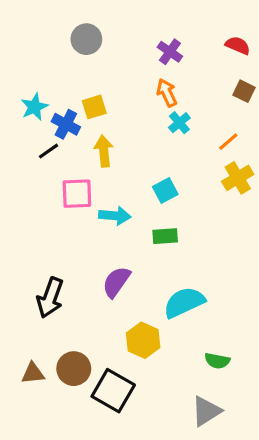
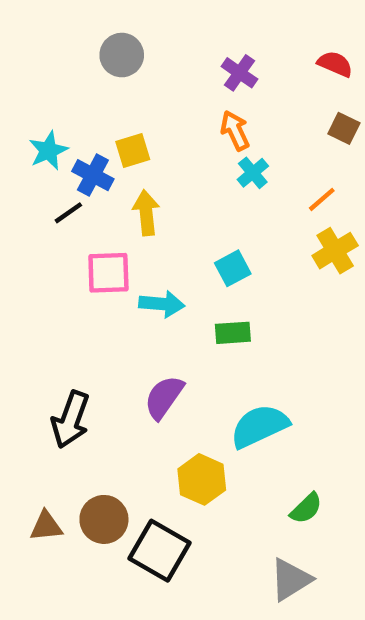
green semicircle: (217, 361) -> (306, 508), turned -55

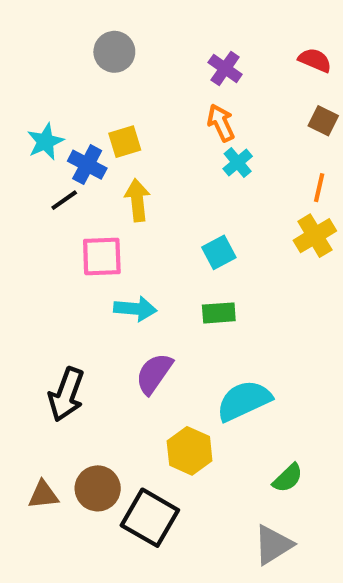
orange line: (322, 199) -> (319, 188), moved, turned -36
cyan arrow: (162, 304) -> (135, 309), moved

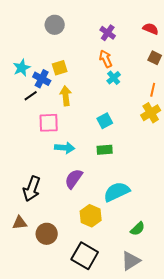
brown triangle: (43, 495) -> (20, 223), moved
black square: (150, 518) -> (85, 256), moved

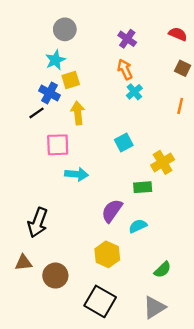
cyan star: (22, 68) -> (55, 60), moved
yellow cross: (151, 113) -> (163, 162), moved
green rectangle: (105, 150) -> (143, 187), moved
purple semicircle: (74, 179) -> (112, 211), moved
cyan semicircle: (117, 192) -> (138, 226), size x0.6

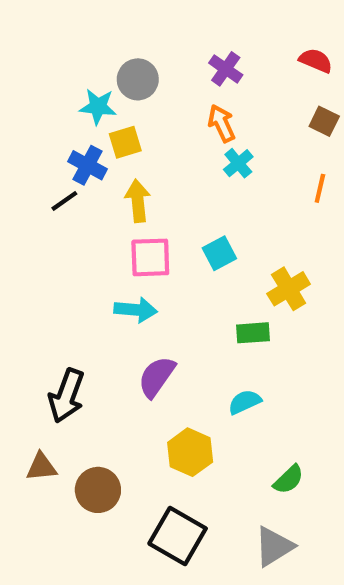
gray circle: (65, 29) -> (138, 79), moved
cyan star: (55, 60) -> (98, 107), turned 30
pink square: (58, 145) -> (150, 257), moved
purple semicircle: (112, 211) -> (157, 377), moved

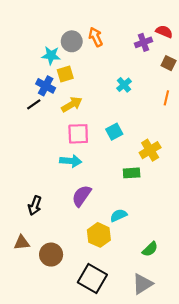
purple cross: (226, 69) -> (144, 42), moved, turned 35
orange arrow: (222, 123) -> (96, 37), moved
yellow arrow: (138, 201) -> (72, 104), turned 66
black arrow: (67, 396) -> (35, 206), size x0.7
cyan semicircle: (245, 402) -> (118, 215), moved

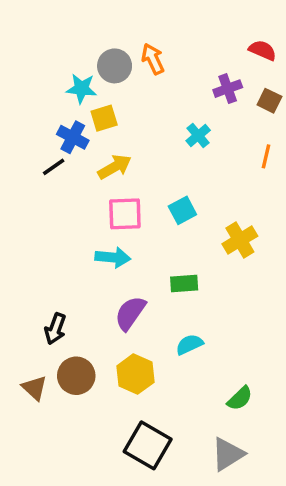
purple cross: (144, 42) -> (228, 89), moved
green rectangle: (132, 173) -> (184, 283), moved
yellow hexagon: (99, 235) -> (135, 374), moved
brown triangle: (22, 243) -> (34, 388), turned 49
brown circle: (51, 255) -> (76, 376), moved

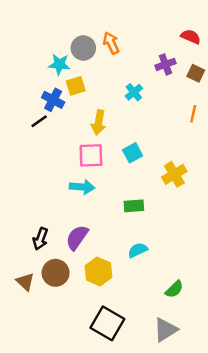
cyan cross: (198, 136) -> (134, 92), moved
yellow arrow: (115, 167) -> (99, 123), moved, turned 130
purple semicircle: (130, 313) -> (77, 237), moved

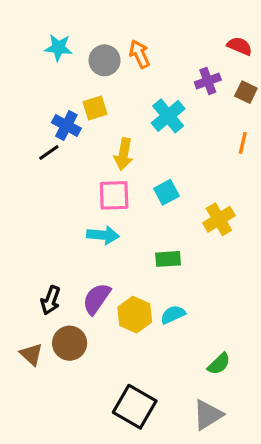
cyan star: (59, 64) -> (58, 48), moved
cyan cross: (134, 92) -> (168, 116), size x1.5
yellow hexagon: (99, 272) -> (135, 315), moved

